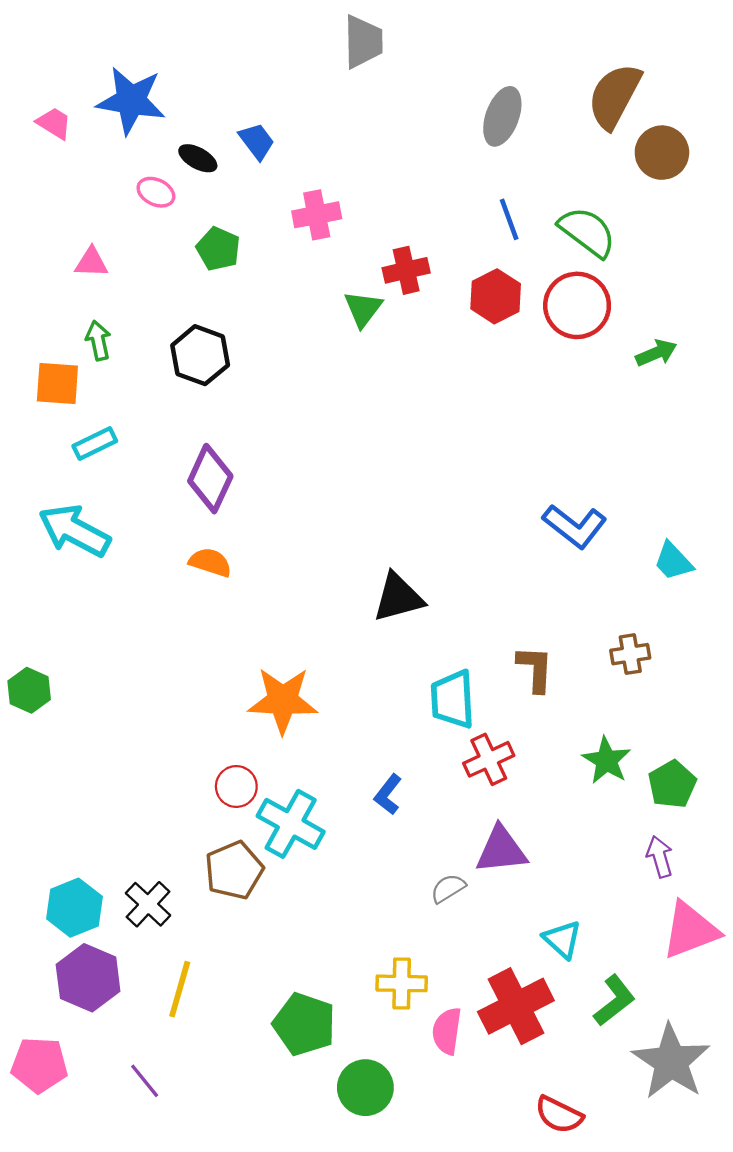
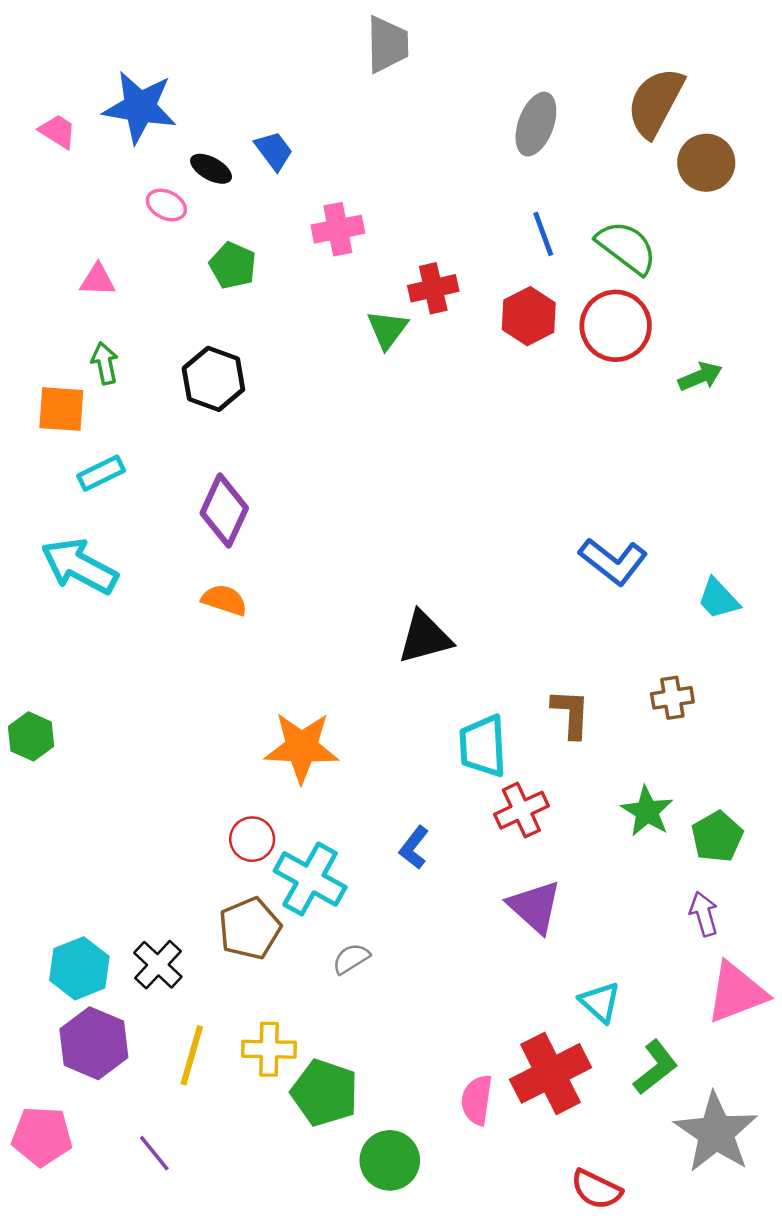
purple triangle: (501, 850) -> (535, 907), turned 48
gray semicircle: (448, 888) -> (351, 959), moved
yellow cross: (402, 983) -> (269, 1049), moved

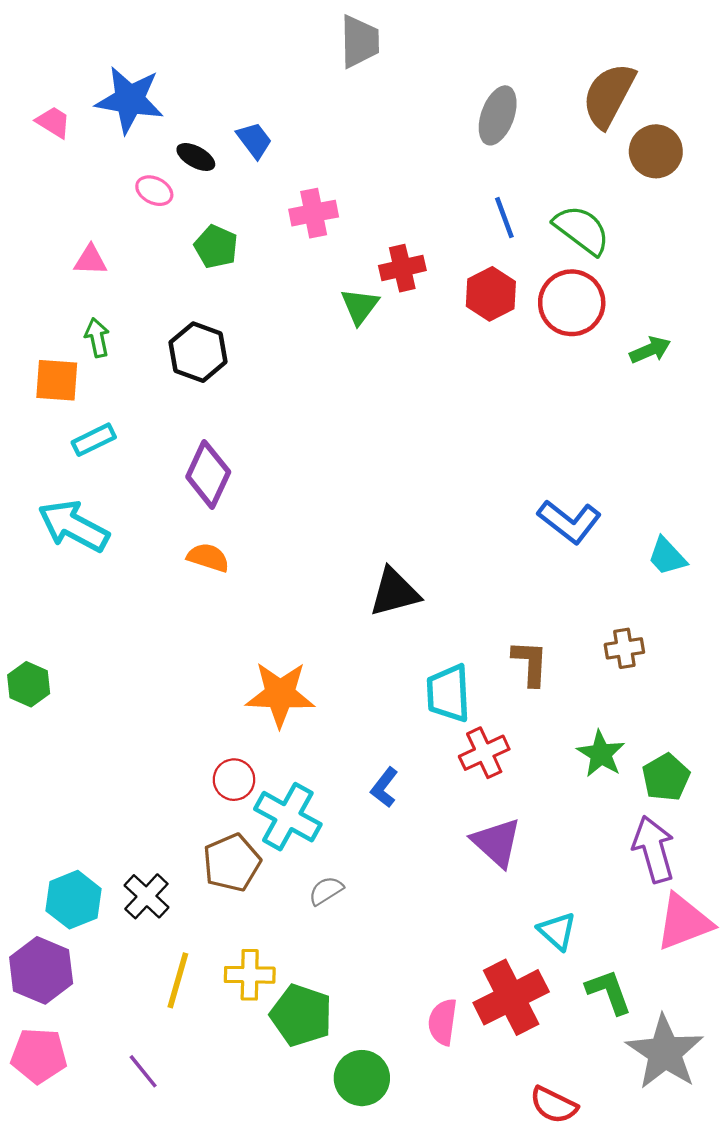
purple arrow: (704, 914) -> (654, 849), size x1.6
purple hexagon: (94, 1043) -> (41, 970), moved
green L-shape: (656, 1067) -> (609, 992), turned -72

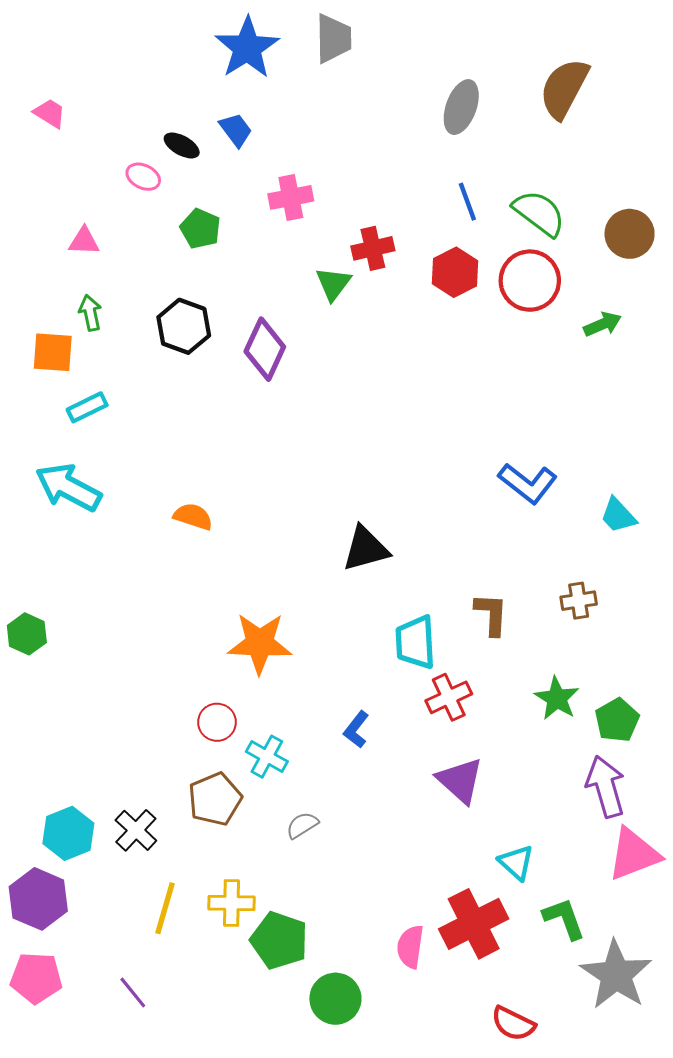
blue star: (130, 100) -> (247, 48), moved, turned 30
brown circle: (656, 151) -> (630, 234), moved
purple diamond: (208, 474) -> (265, 349), moved
cyan cross: (288, 817) -> (267, 757), size x0.7

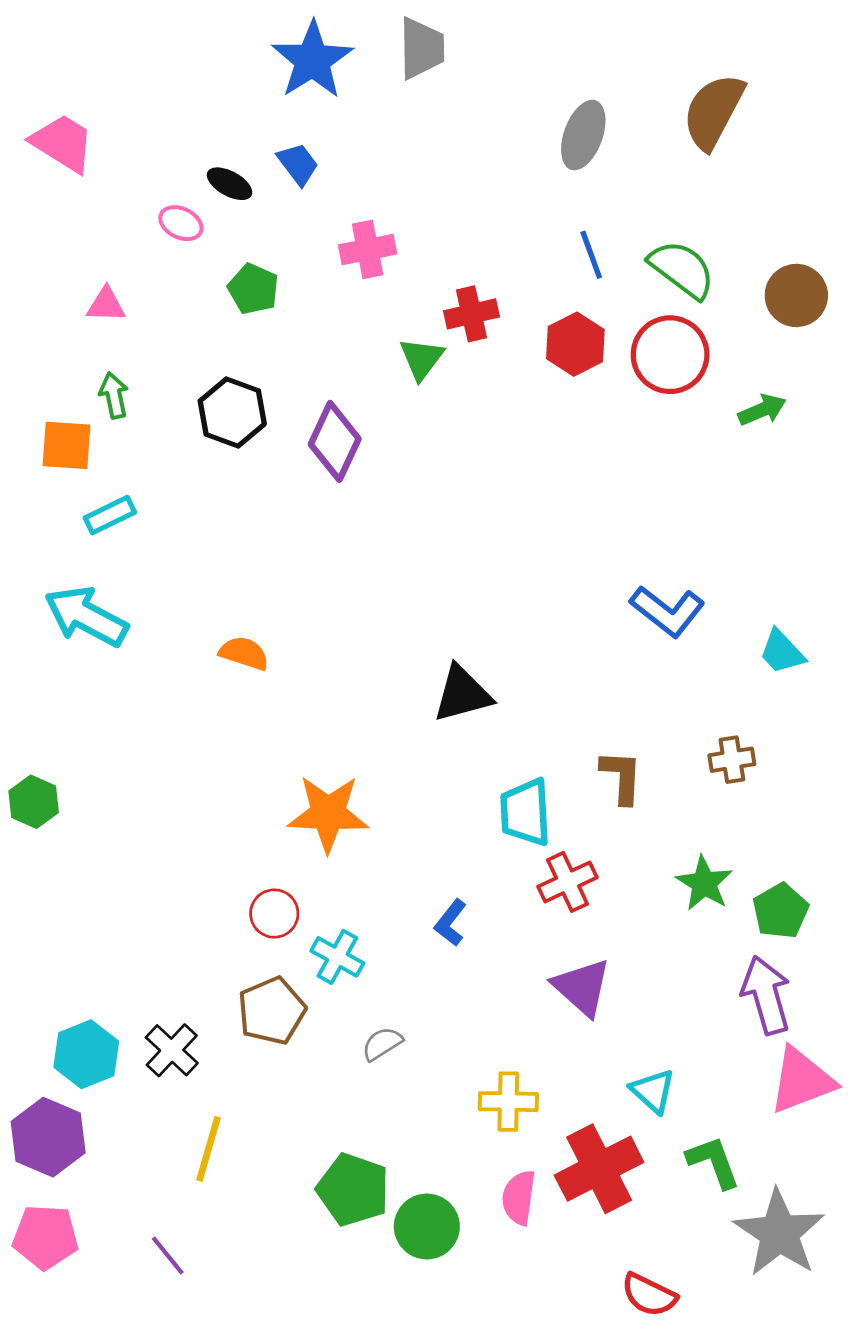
pink trapezoid: (50, 113) -> (63, 143), size x1.6
yellow cross: (232, 903) -> (508, 1102), moved
green circle: (335, 999) -> (427, 1226), moved

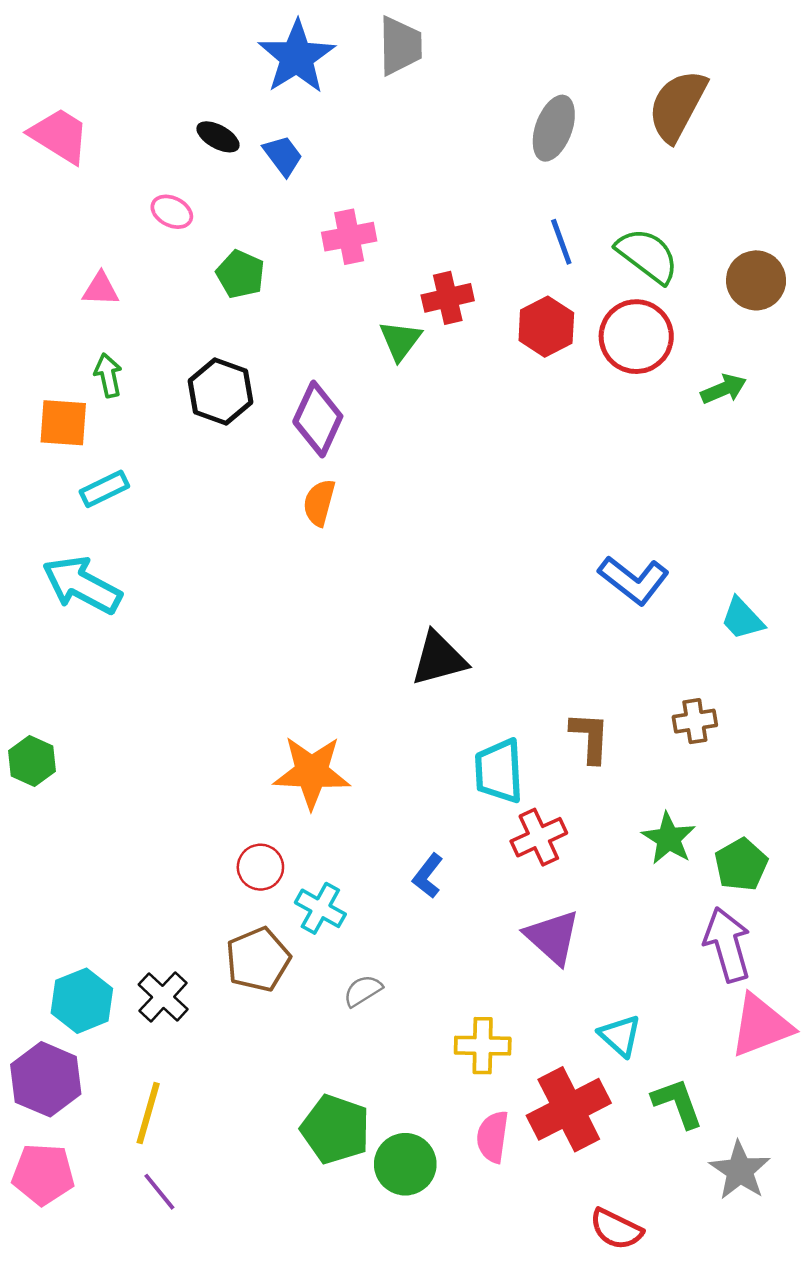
black ellipse: (230, 184) -> (218, 137), moved
orange semicircle: (244, 653) -> (319, 503), moved, turned -93
yellow line: (209, 1149) -> (148, 1113), moved
gray star: (779, 1233) -> (740, 1170), size x0.7

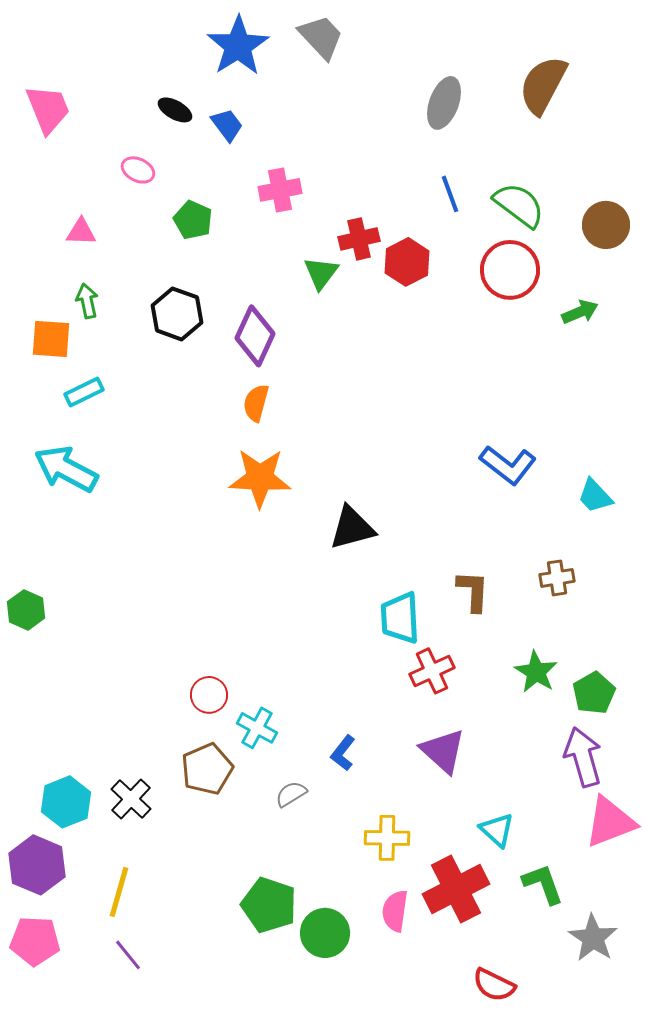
gray trapezoid: (400, 46) -> (321, 37), turned -42
pink trapezoid: (59, 136) -> (48, 109), turned 36
red hexagon: (546, 327) -> (407, 262), moved
orange star: (312, 772) -> (260, 478), moved
blue L-shape: (428, 876) -> (343, 753), moved

